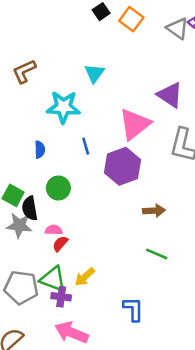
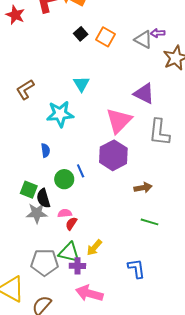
blue line: (86, 146) -> (81, 171), moved

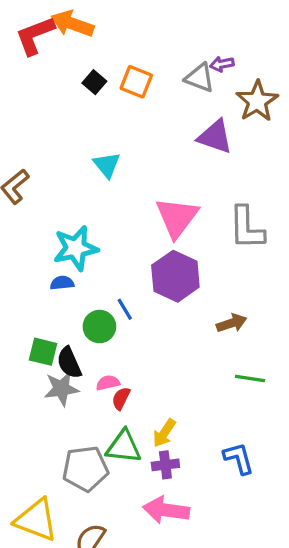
purple triangle: (144, 94) -> (215, 137), moved
cyan star: (60, 114) -> (76, 248), moved
blue semicircle: (45, 150) -> (62, 283), turned -80
purple cross: (77, 266) -> (165, 465), moved

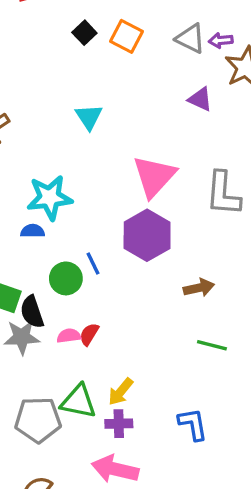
purple arrow: (222, 64) -> (221, 40), moved
purple triangle: (215, 137) -> (200, 99), size x0.7
red semicircle: (121, 398) -> (89, 334), moved

